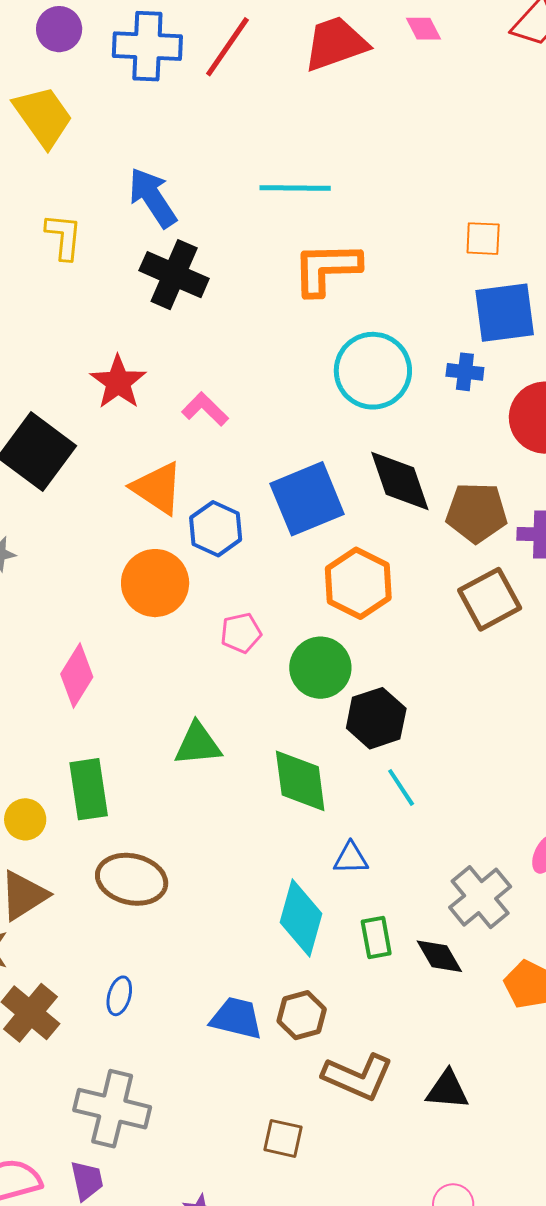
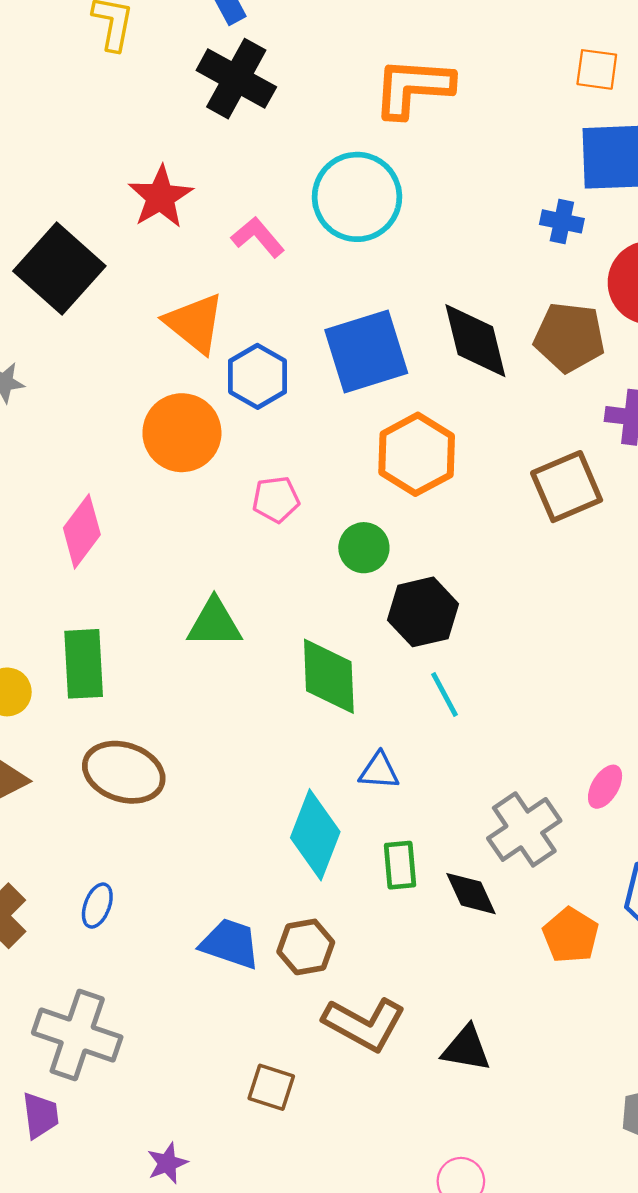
cyan circle: (373, 371) -> (357, 197), moved
brown pentagon: (477, 513) -> (569, 337), moved
green circle: (320, 668) -> (364, 548), size x0.7

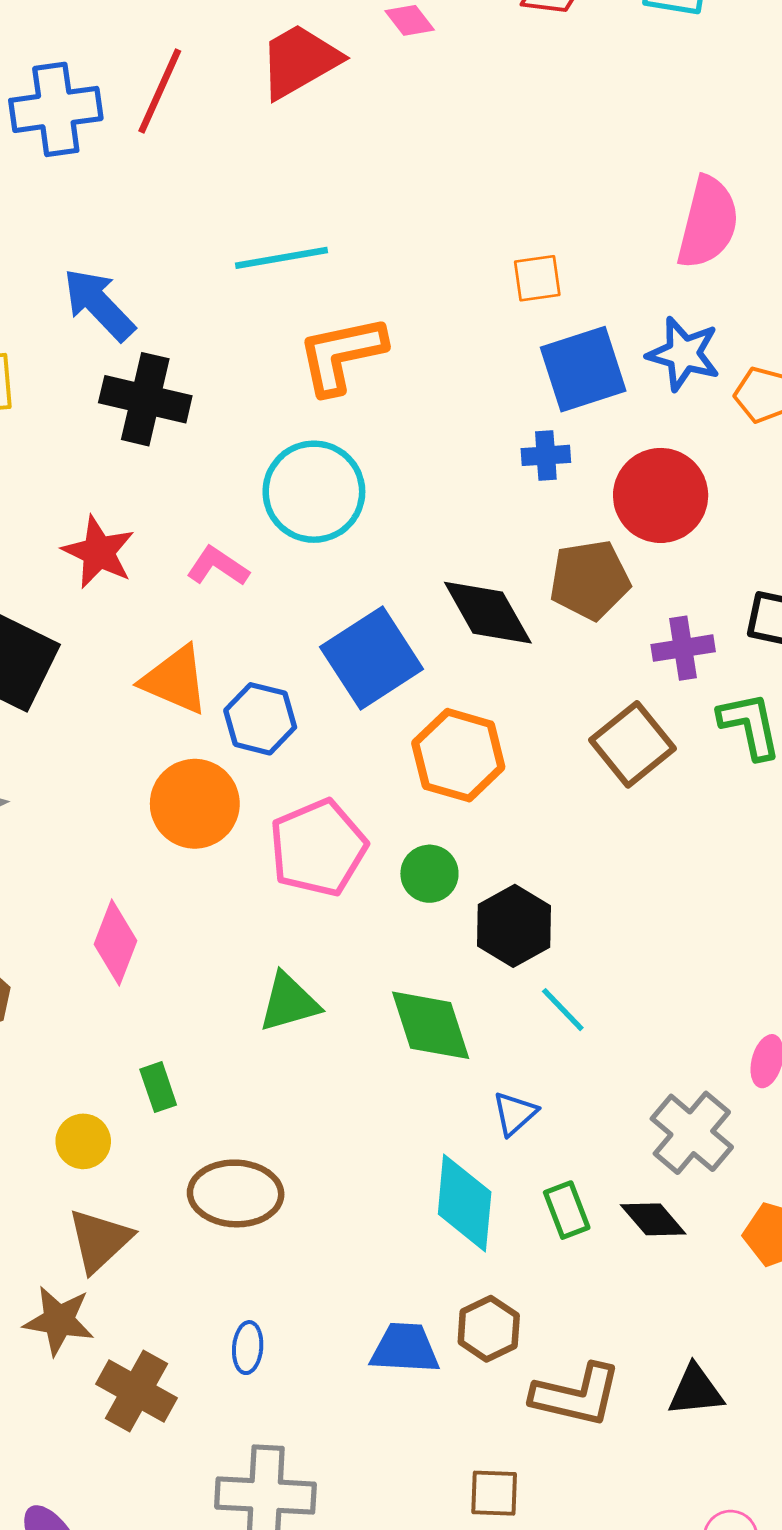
pink pentagon: (276, 499) -> (318, 848), size x1.8
green rectangle: (84, 664) -> (158, 1087), size x0.6
blue triangle: (379, 771) -> (515, 1113), turned -30

